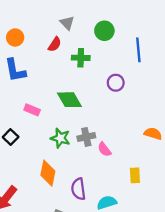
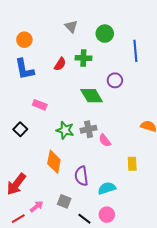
red semicircle: (55, 44) -> (60, 64), moved
green diamond: (69, 100) -> (92, 96), moved

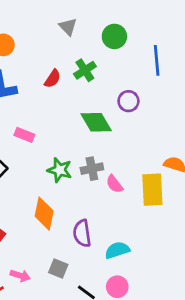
green cross: (83, 58) -> (85, 70), turned -35
yellow rectangle: (132, 164) -> (152, 190), moved, size x1.6
pink arrow: (37, 206) -> (20, 275), turned 56

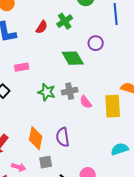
pink rectangle: (24, 135) -> (22, 67), turned -32
orange diamond: (44, 214) -> (36, 138), moved
cyan semicircle: (117, 250) -> (120, 149), moved
gray square: (58, 268) -> (46, 162), turned -32

